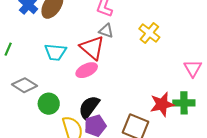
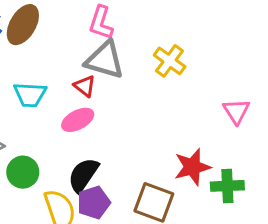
gray triangle: (106, 31) -> (105, 60), size x1.8
red triangle: (92, 48) -> (85, 86), size x0.6
green cross: (184, 103) -> (227, 186), moved

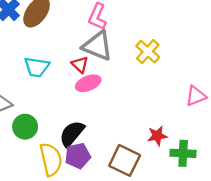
pink triangle: (236, 111) -> (196, 96), turned 35
pink ellipse: (78, 120) -> (88, 83), moved
red star: (192, 167) -> (157, 136), size x0.7

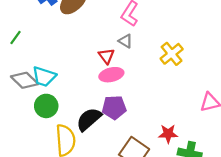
gray triangle: (97, 46) -> (126, 41), size x0.5
cyan trapezoid: (37, 67) -> (44, 77), moved
purple pentagon: (78, 156) -> (114, 108), moved

